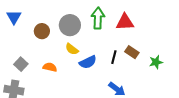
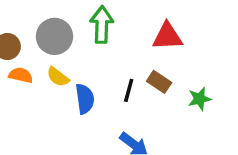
red triangle: (125, 22) -> (167, 36), moved
blue semicircle: (88, 62) -> (85, 99), turned -72
orange semicircle: (50, 67) -> (21, 75), moved

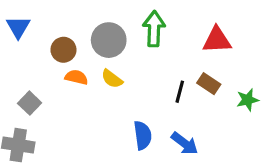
blue semicircle: (85, 99) -> (143, 135), moved

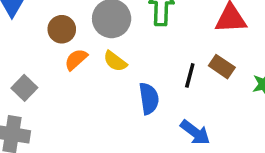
orange semicircle: (76, 77) -> (76, 59), turned -55
blue semicircle: (143, 135) -> (149, 99), moved

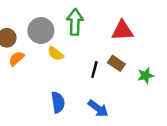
yellow semicircle: (115, 61) -> (55, 54), moved
blue semicircle: (149, 99) -> (58, 102), moved

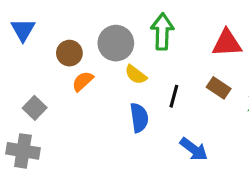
black line: (94, 69) -> (174, 96), moved
blue semicircle: (58, 102) -> (139, 118), moved

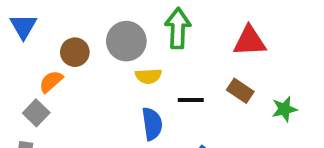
yellow semicircle: (136, 75) -> (148, 76), turned -40
orange semicircle: (83, 81) -> (51, 82), moved
black line: (174, 96) -> (191, 100), turned 75

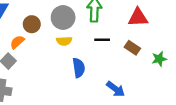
yellow semicircle: (148, 76) -> (64, 41), moved
black line: (191, 100) -> (102, 40), moved

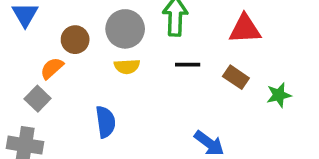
blue semicircle: (79, 68) -> (105, 122), moved

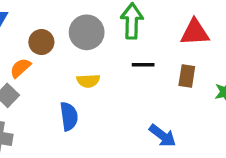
yellow semicircle: (127, 66) -> (88, 81), moved
brown rectangle: (236, 77) -> (187, 76), turned 65

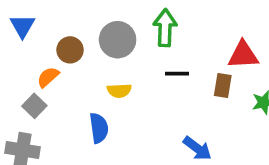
red triangle: (195, 32) -> (243, 55), moved

